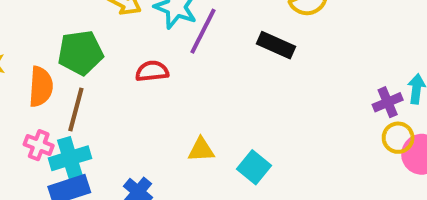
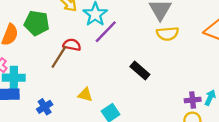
black rectangle: (276, 45) -> (140, 70), moved
brown line: (76, 110) -> (59, 57), moved

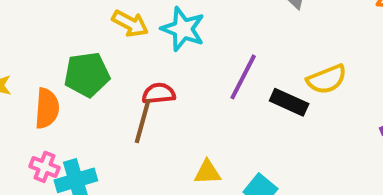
purple line: (106, 32) -> (243, 77), moved
yellow semicircle: (168, 34) -> (327, 79), moved

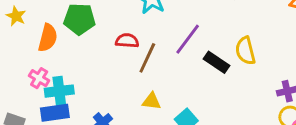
yellow semicircle: (327, 79) -> (245, 51), turned 88
brown line: (143, 121) -> (147, 58), moved

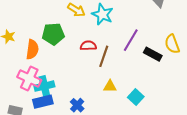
pink cross: (39, 78) -> (29, 78), size x1.6

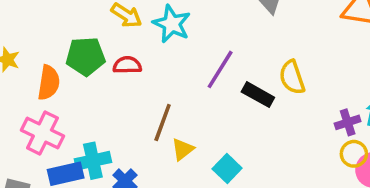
red semicircle: (88, 46) -> (127, 65), moved
brown line: (104, 56) -> (163, 123), moved
cyan cross: (44, 86) -> (93, 161), moved
yellow triangle: (110, 86) -> (183, 149), turned -40

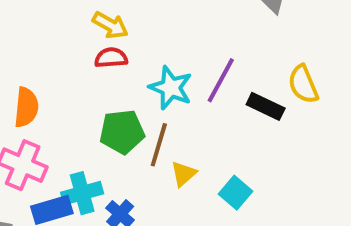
cyan star: (172, 24) -> (171, 88), moved
green pentagon: (86, 56) -> (122, 132), moved
red semicircle: (127, 65) -> (111, 58), moved

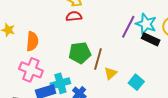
cyan star: (171, 88) -> (146, 24), moved

